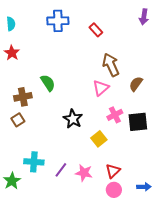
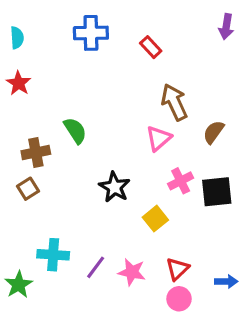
blue arrow: (144, 187) -> (226, 281), moved

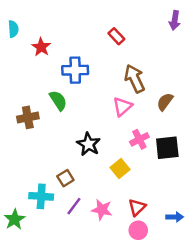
blue cross: (91, 33) -> (75, 70), moved
red star: (19, 83) -> (41, 47), moved
brown square: (28, 189) -> (65, 178), moved

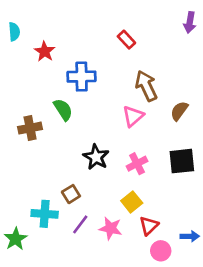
pink cross: (139, 139) -> (137, 164), moved
yellow square: (120, 168) -> (132, 202), moved
pink circle: (138, 230) -> (161, 251), moved

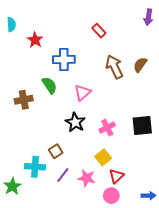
brown semicircle: (179, 111) -> (140, 65), moved
pink triangle: (133, 116) -> (82, 93), moved
blue arrow: (190, 236) -> (148, 196), moved
pink circle: (161, 251) -> (111, 196), moved

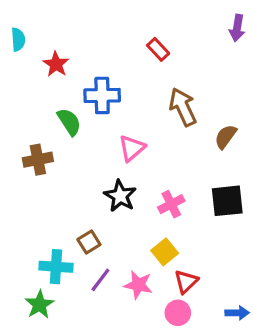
brown semicircle: (140, 65) -> (226, 137), moved
green semicircle: (49, 85) -> (69, 122), moved
green star: (12, 186) -> (40, 305), moved

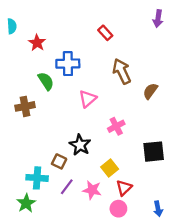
black star: (120, 196) -> (80, 145), moved
black square: (227, 201) -> (154, 152), moved
pink cross: (171, 204) -> (116, 126), moved
brown square: (89, 242) -> (59, 161), turned -32
blue arrow: (237, 313) -> (158, 209), turned 80

